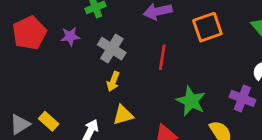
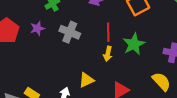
yellow arrow: (113, 81) -> (108, 54), moved
green star: (191, 101) -> (134, 44), moved, turned 30

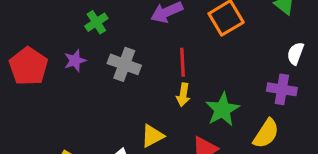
green star: (134, 44) -> (222, 110), moved
yellow semicircle: (161, 81) -> (266, 134), turned 78

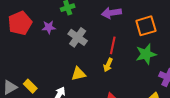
green star: (222, 110) -> (146, 54), moved
yellow triangle: (152, 136) -> (78, 74), moved

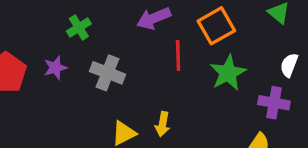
red line: (113, 45) -> (178, 55), moved
yellow arrow: (108, 65) -> (163, 124), moved

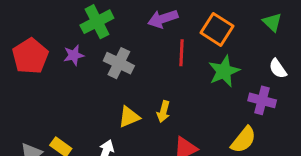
orange square: (216, 26) -> (217, 29), turned -32
green cross: (79, 28) -> (97, 22), size x1.5
white semicircle: (289, 65) -> (278, 69), turned -60

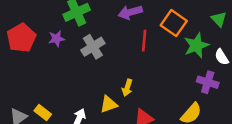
gray cross: (119, 63) -> (93, 47), turned 30
green star: (224, 71) -> (196, 45), moved
yellow triangle: (129, 117) -> (109, 104), moved

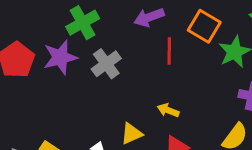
purple star: (57, 39) -> (60, 57), size x1.6
yellow arrow: (127, 88) -> (168, 110), moved, turned 98

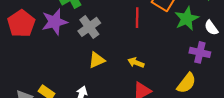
yellow triangle: (131, 134) -> (97, 60), moved

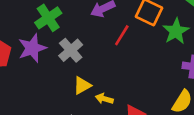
red line: (137, 18) -> (122, 35), turned 36
yellow arrow: (136, 63) -> (104, 99), moved

